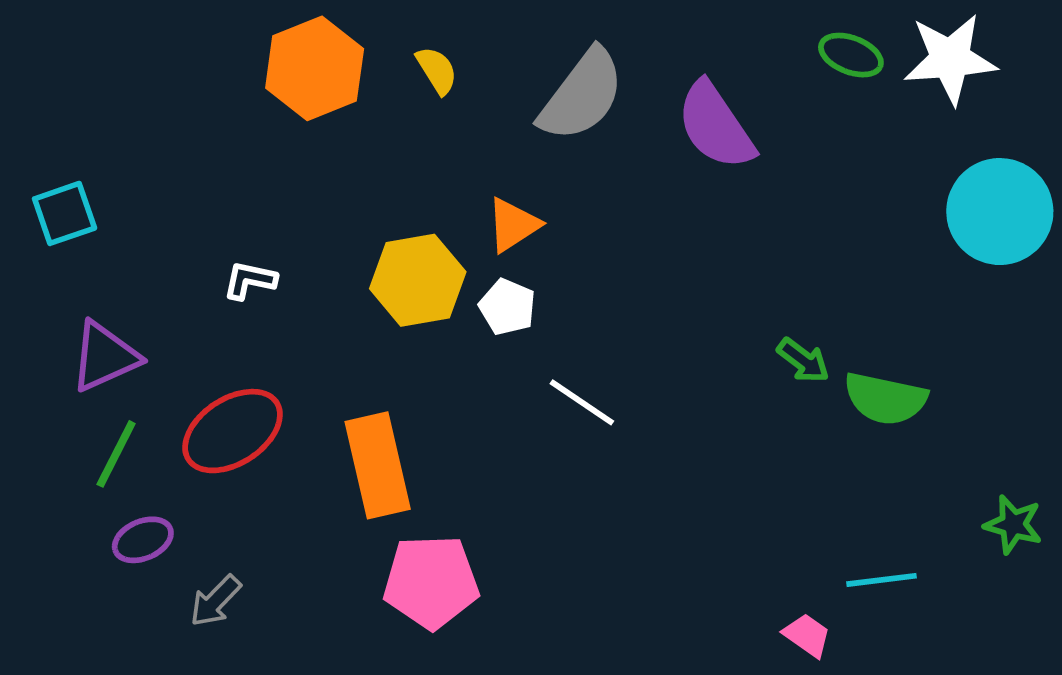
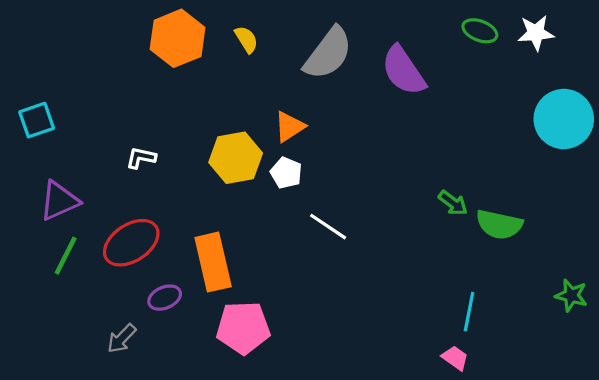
white star: (950, 59) -> (536, 33), size x0.7
purple ellipse: (143, 540) -> (165, 298), moved
cyan line: (881, 580) -> (469, 312), moved, turned -72

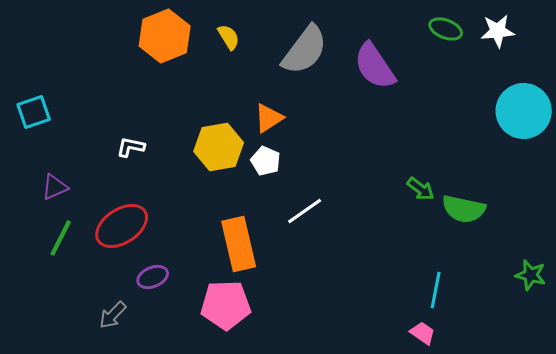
purple triangle: (59, 201) -> (55, 187), size x0.7
white line: (328, 227) -> (305, 211), turned -69
orange rectangle: (213, 262) -> (239, 244), moved

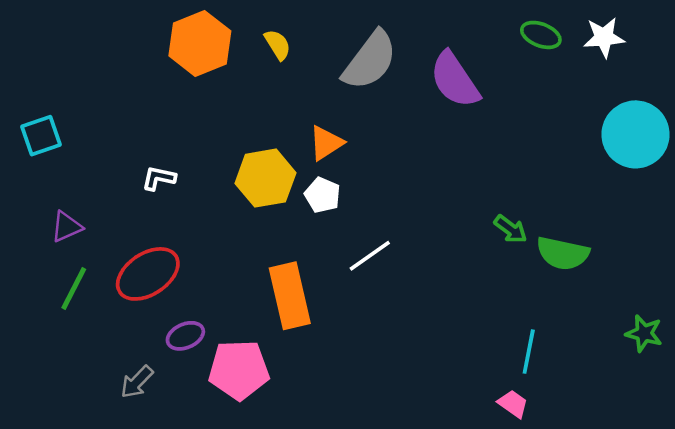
pink pentagon: (226, 305) -> (239, 370), moved

